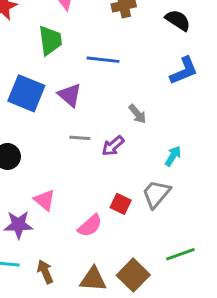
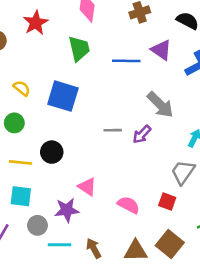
purple triangle: (70, 95) -> (161, 50), moved
gray arrow: (137, 114) -> (160, 105), size x1.6
red square: (121, 204) -> (167, 201), moved
pink semicircle: (90, 226) -> (129, 205), turned -105

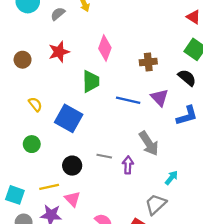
green circle: (14, 123) -> (32, 144), moved
purple arrow: (142, 134) -> (128, 165), turned 126
black circle: (52, 152) -> (72, 166), moved
yellow line: (21, 162) -> (49, 187), moved, turned -30

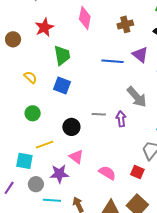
green trapezoid: (91, 81) -> (62, 55), moved
blue square: (69, 118) -> (62, 85), size x0.7
yellow line: (49, 187) -> (44, 145), moved

